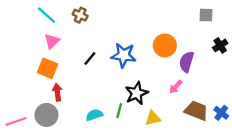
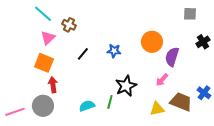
brown cross: (80, 15) -> (69, 25), moved
blue star: (124, 55) -> (114, 51), size x0.6
blue cross: (221, 113) -> (204, 93), moved
yellow triangle: (153, 118) -> (157, 109), moved

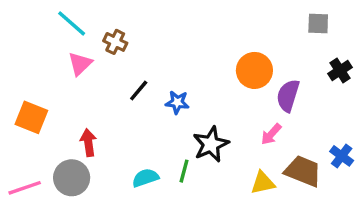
blue star: (114, 51) -> (177, 102), moved
orange square: (44, 63) -> (31, 117), moved

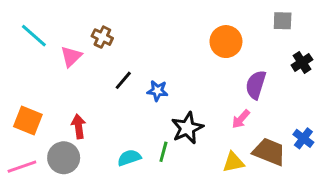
cyan line: (72, 23) -> (34, 36), moved
orange circle: (254, 70) -> (226, 42), moved
orange square: (31, 117) -> (28, 121), moved

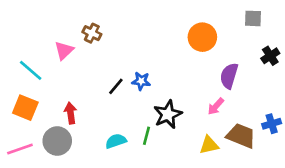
cyan line: (34, 36) -> (31, 70), moved
black line: (123, 80) -> (116, 86), moved
blue cross: (303, 138) -> (272, 124), turned 36

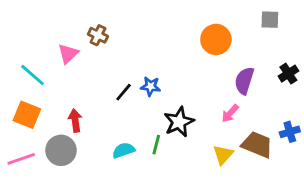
black cross: (270, 56) -> (288, 74), moved
yellow triangle: (209, 145) -> (223, 155), turned -36

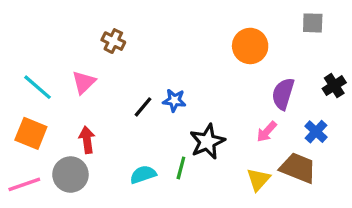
pink triangle: (68, 54) -> (84, 82), moved
blue cross: (290, 132) -> (316, 132), moved, turned -30

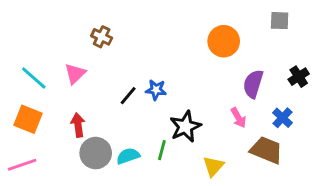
pink arrow: (267, 132) -> (238, 118), turned -72
gray circle: (70, 175) -> (96, 153), moved
yellow triangle: (258, 179) -> (213, 166), moved

